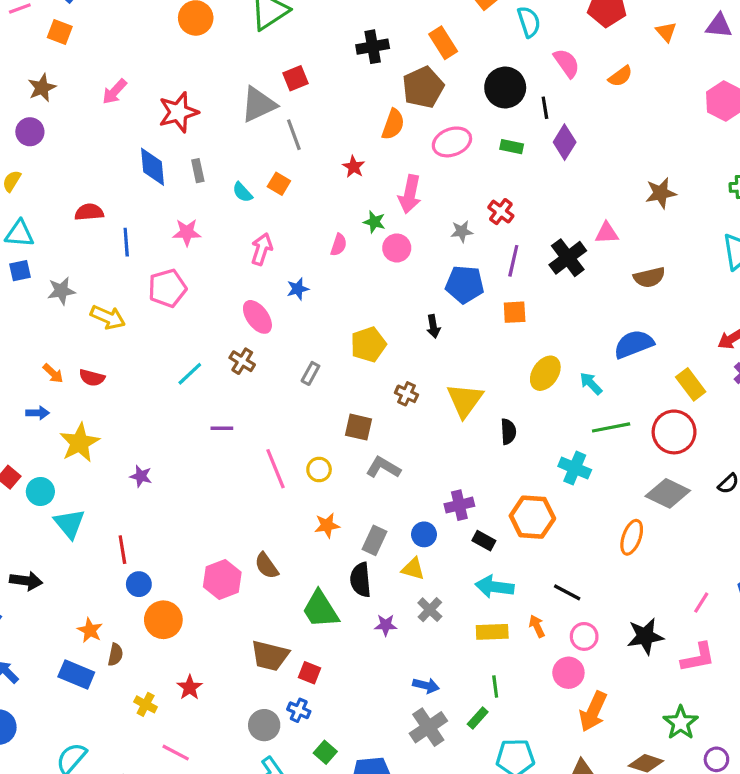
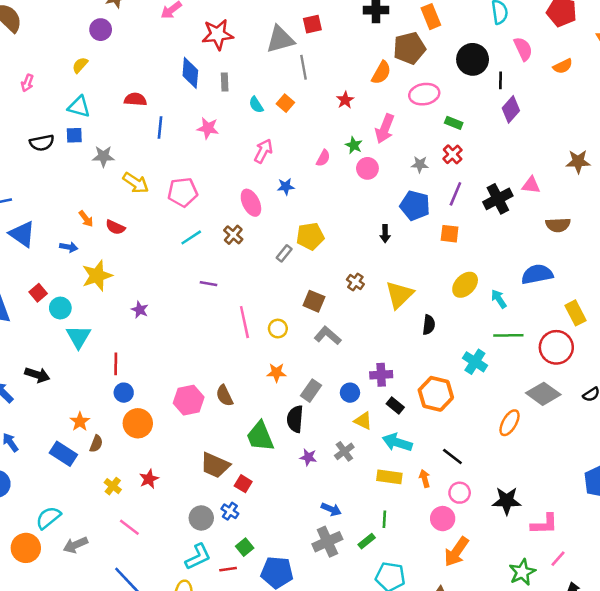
green rectangle: (512, 147) -> (454, 123), moved
pink pentagon: (167, 288) -> (183, 192), moved
yellow pentagon: (368, 344) -> (310, 236), moved
yellow triangle: (413, 569) -> (363, 421), moved
pink line: (701, 603) -> (558, 559), moved

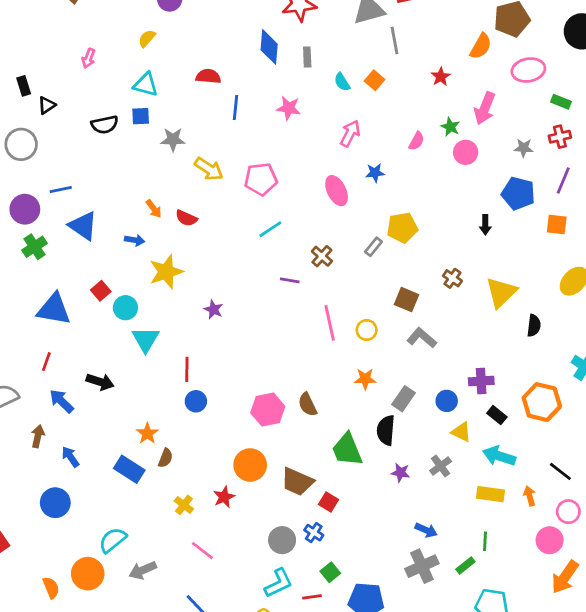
red cross: (453, 154) -> (560, 137), turned 30
brown cross: (233, 235) -> (322, 256), moved
orange circle: (138, 423) -> (250, 465), moved

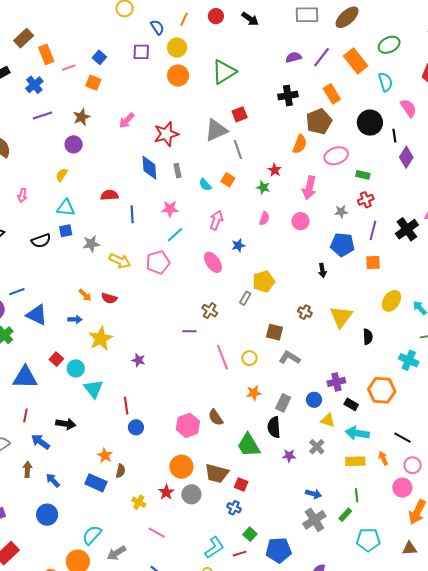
green star: (450, 127) -> (263, 187), moved
cyan line: (270, 229) -> (175, 235), moved
gray circle: (282, 540) -> (191, 494), moved

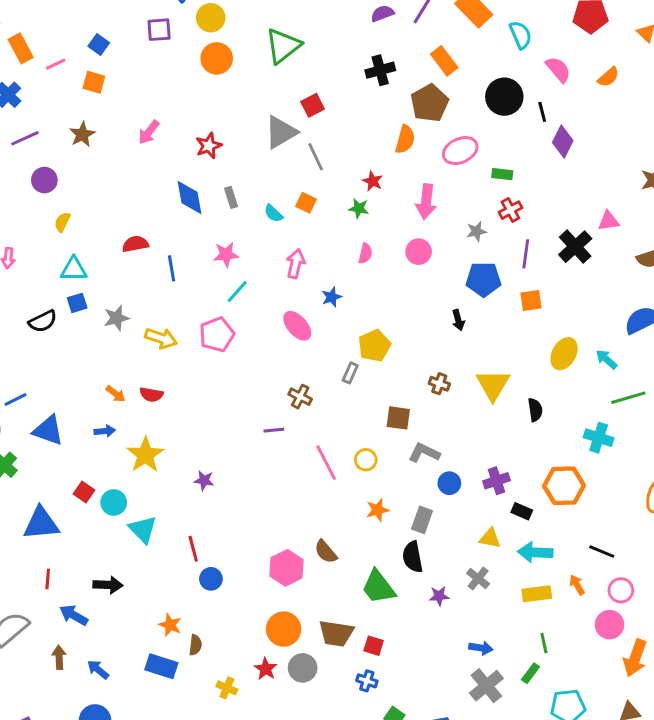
red star: (166, 134) -> (209, 146), size x0.7
purple circle: (74, 144) -> (44, 180), moved
blue circle: (314, 400) -> (449, 483), moved

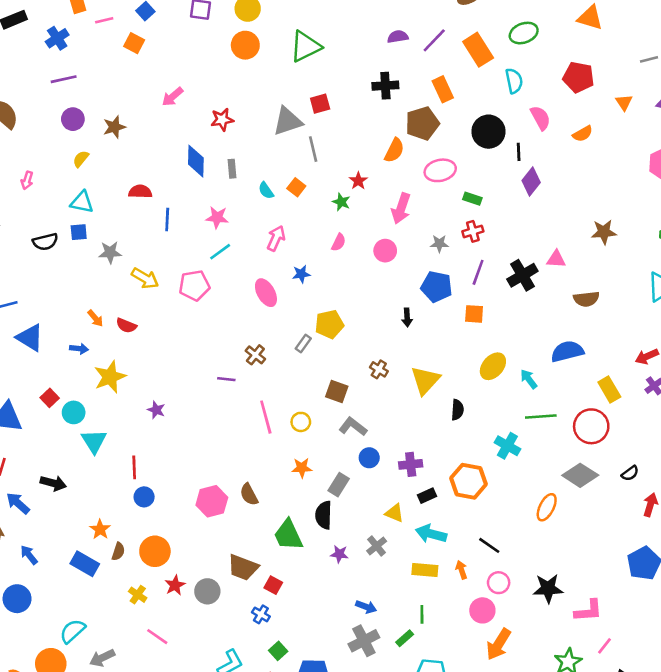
brown star: (82, 134) -> (114, 127), moved
black rectangle: (522, 511) -> (427, 496), turned -60
orange circle: (284, 629) -> (155, 551), moved

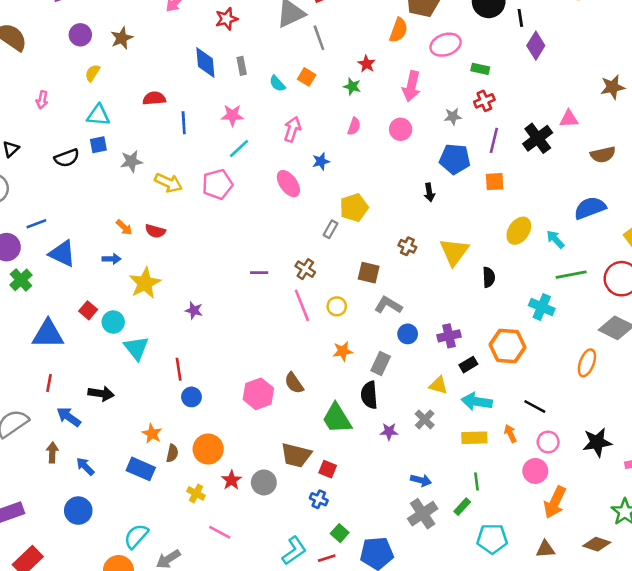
brown cross: (255, 355) -> (305, 269), moved

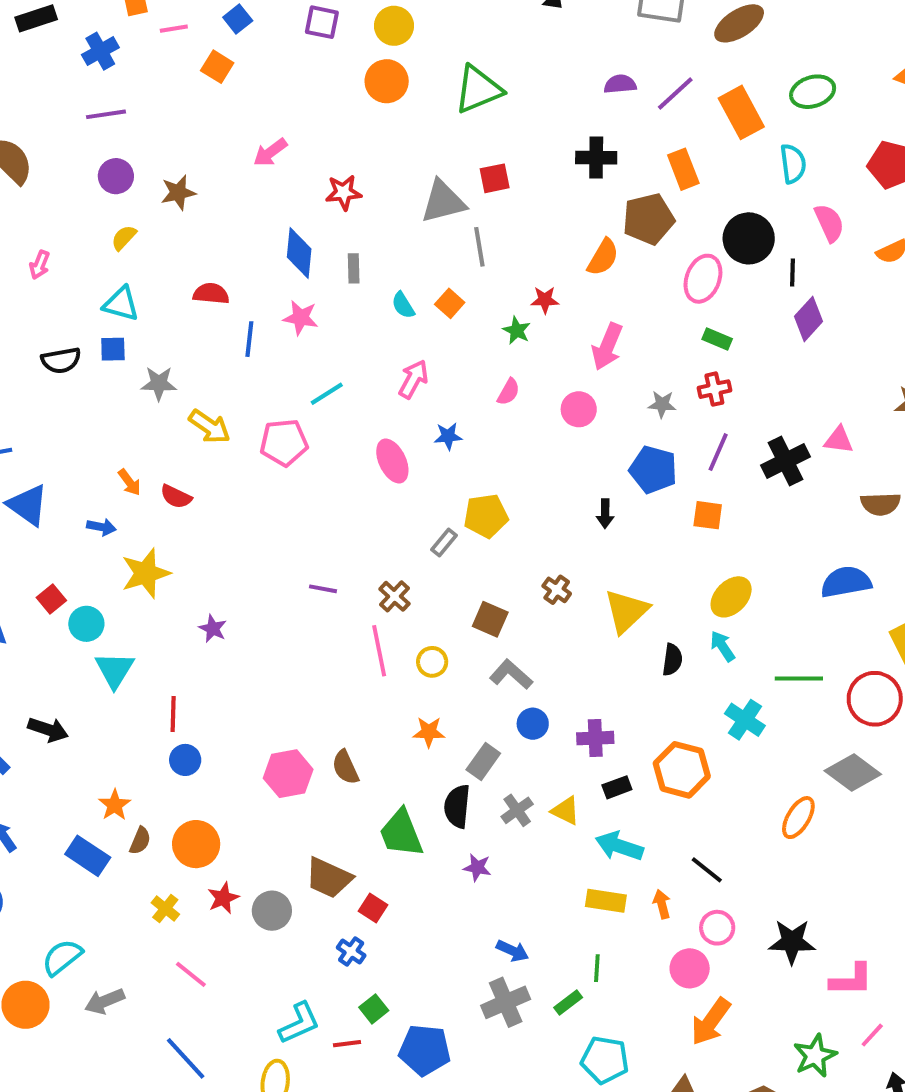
pink ellipse: (446, 45) -> (703, 279), moved, turned -60
red star: (367, 64) -> (545, 300), turned 30
pink star: (232, 115) -> (301, 318), moved
cyan arrow: (555, 239) -> (722, 646), moved
gray cross: (425, 419) -> (517, 810), moved

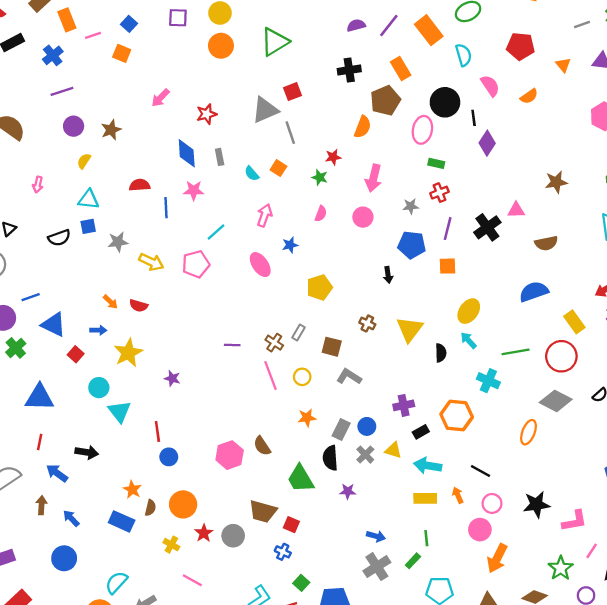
gray rectangle: (444, 542) -> (299, 332), moved
red square: (51, 599) -> (76, 354), moved
blue circle: (533, 724) -> (367, 426), moved

